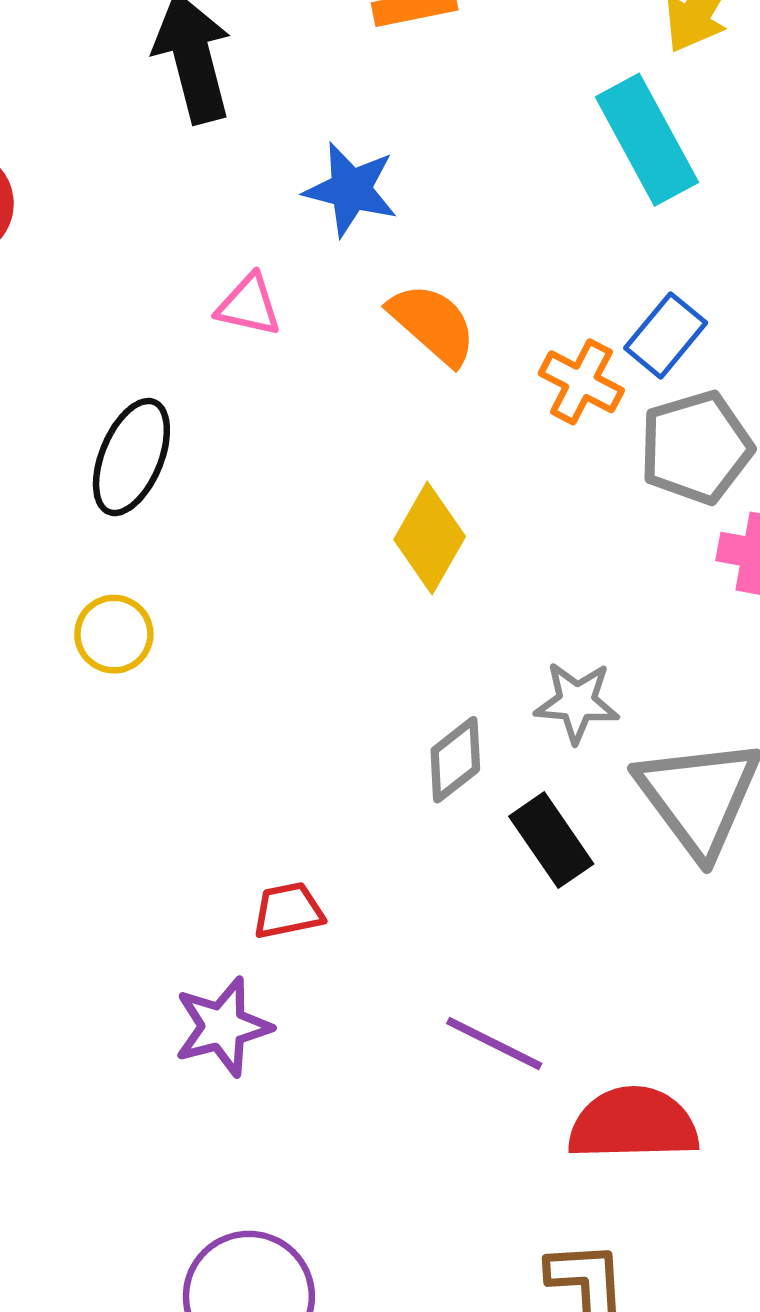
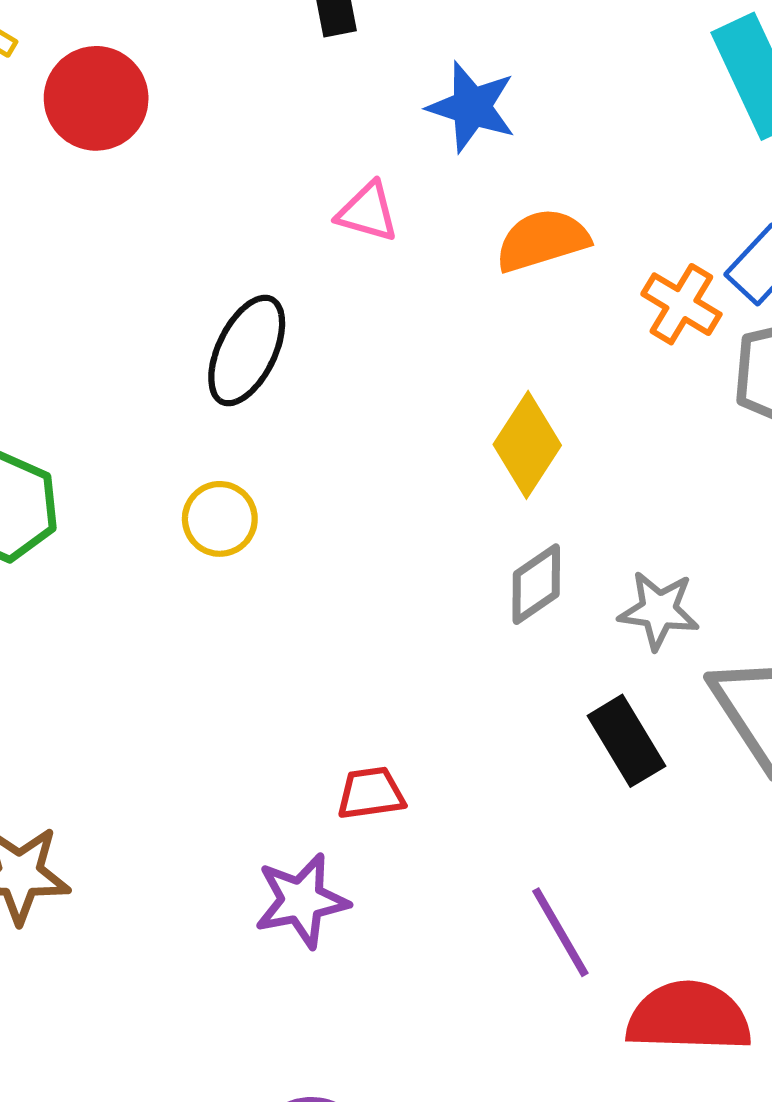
orange semicircle: (433, 324) -> (542, 240), turned -62
gray diamond: (455, 760) -> (536, 584), moved
purple line: (494, 1043) -> (560, 932), turned 30

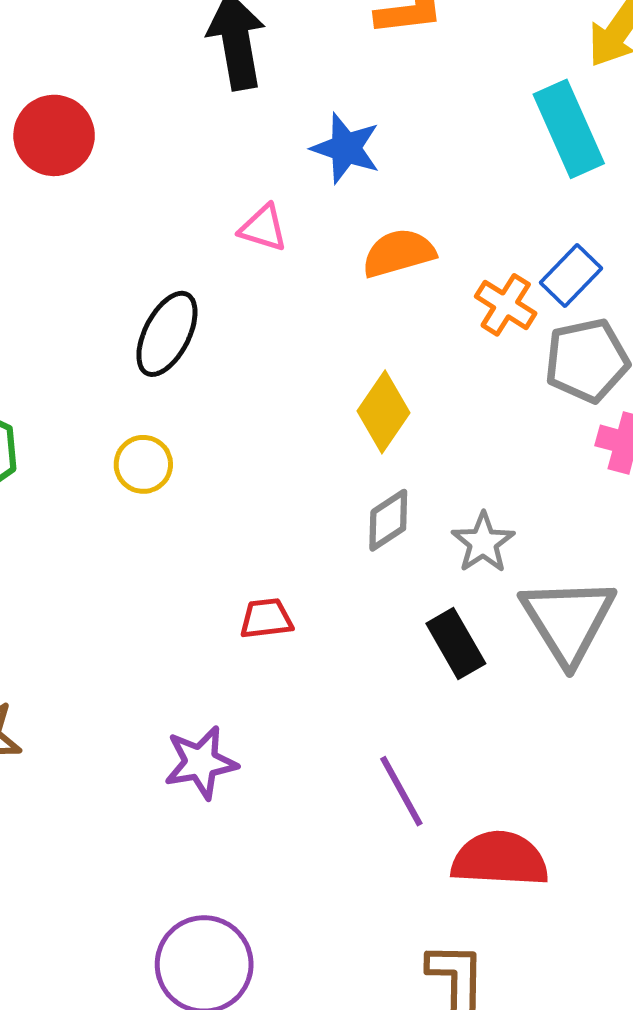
gray star: (659, 610) -> (483, 543), turned 30
red trapezoid: (371, 793) -> (266, 618), moved

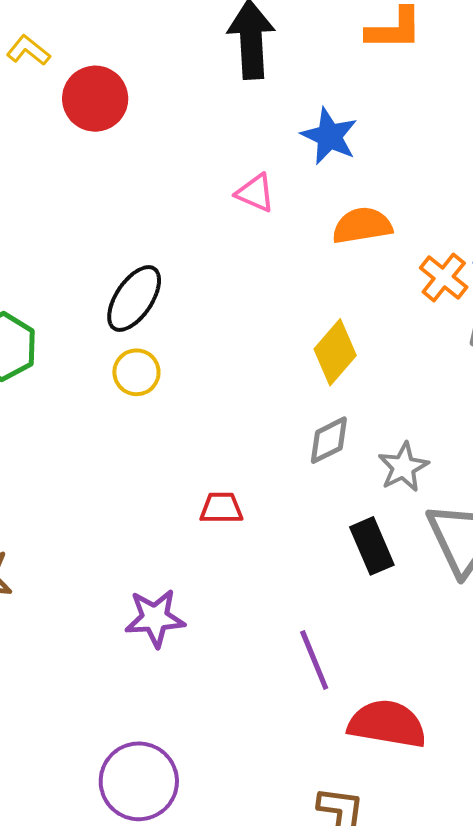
black ellipse: (167, 334) -> (134, 298), moved

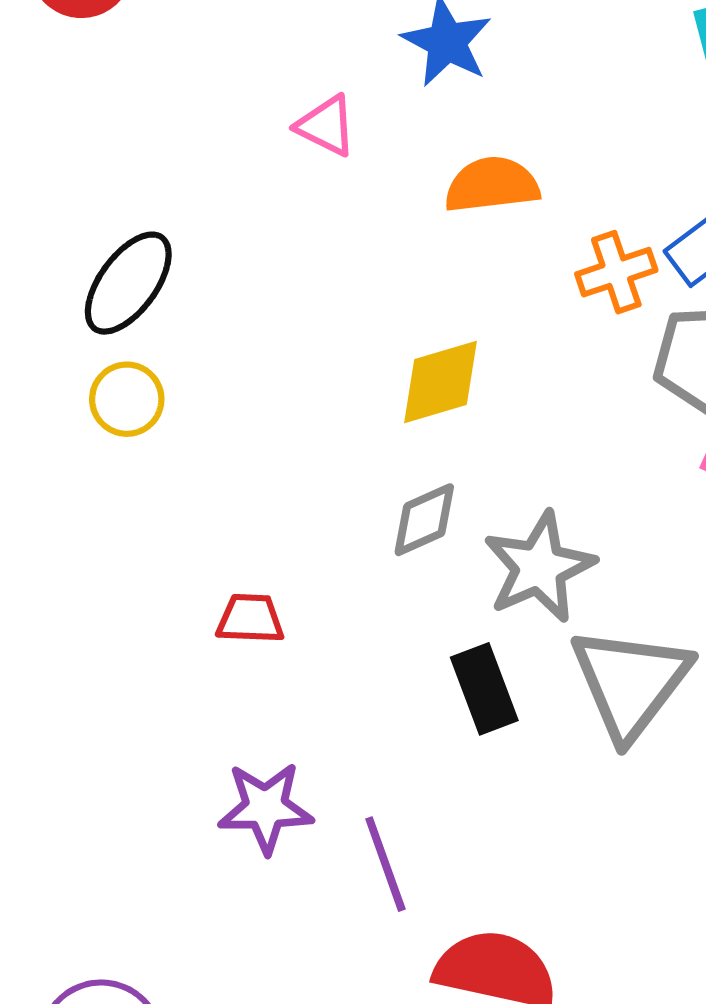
orange cross: (444, 277) -> (616, 272), turned 30
yellow diamond: (335, 352) -> (440, 382), turned 30
gray star: (403, 467) -> (539, 567), size x1.4
purple star: (155, 618) -> (266, 808), moved

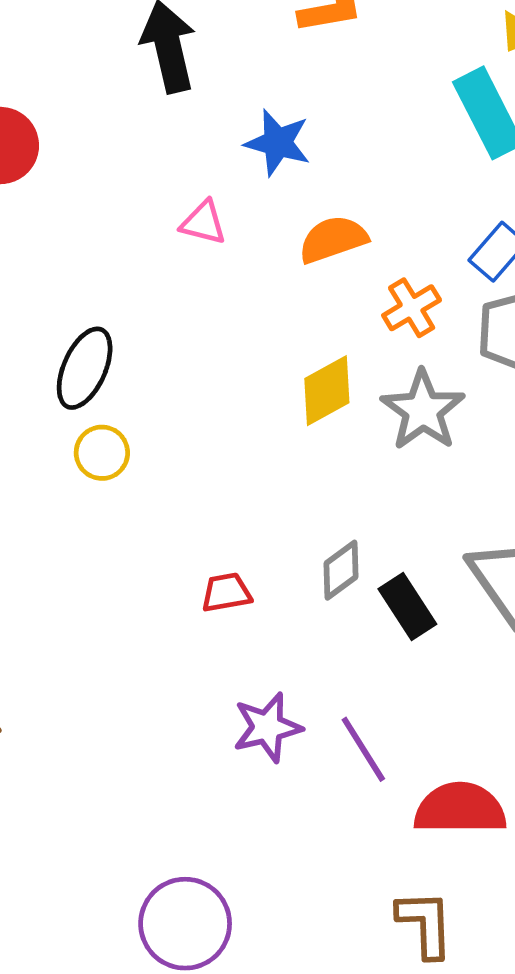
orange cross: (616, 272) -> (412, 308), moved
gray diamond: (424, 520) -> (341, 570), moved
gray star: (539, 567) -> (423, 410), moved

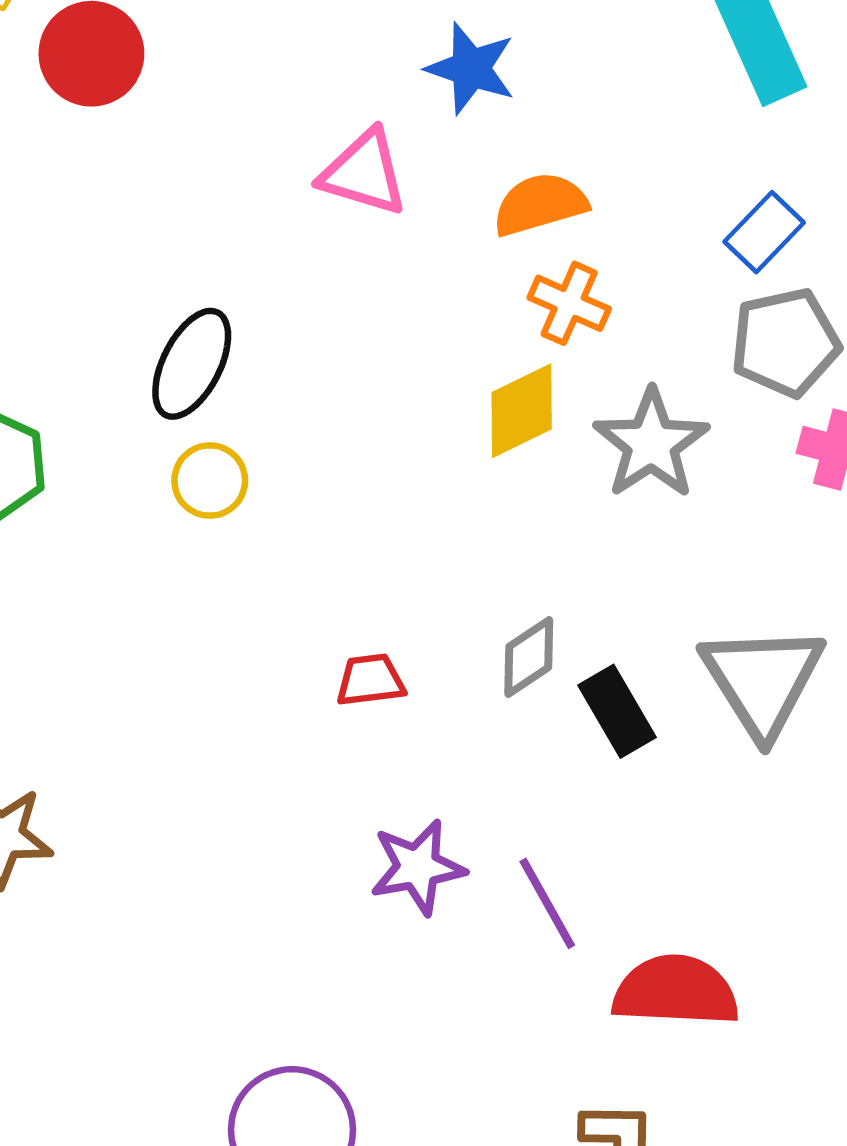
pink triangle: (203, 223) -> (364, 173), size x1.4
orange cross: (412, 308) -> (569, 303), moved, turned -38

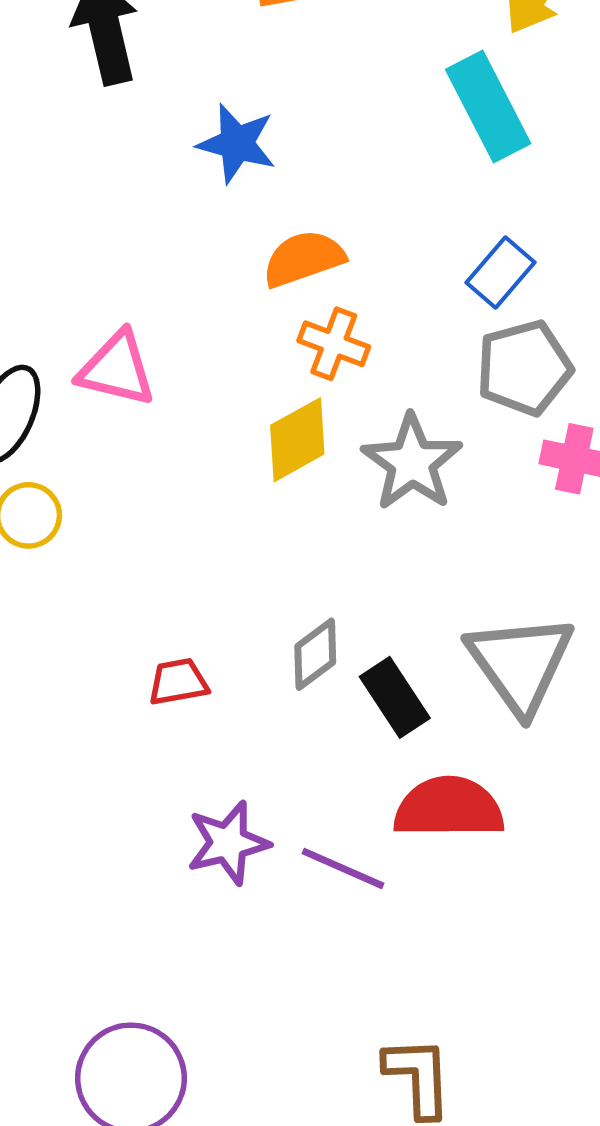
pink triangle: (364, 173) -> (117, 369), moved
purple line: (547, 903) -> (343, 868), turned -34
red semicircle: (676, 991) -> (449, 808), moved

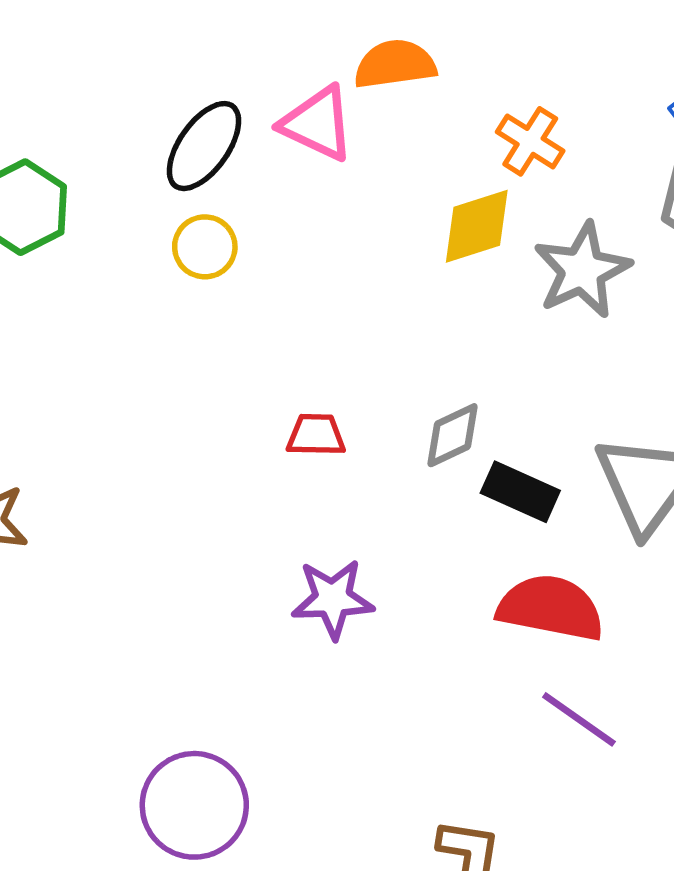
orange semicircle: (304, 259) -> (395, 64), moved
black rectangle: (395, 697) -> (520, 492), turned -44
purple line: (343, 868) -> (579, 719), moved

